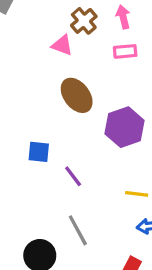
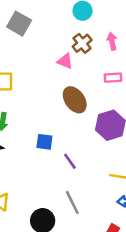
pink rectangle: (125, 51) -> (113, 78), moved

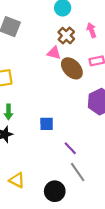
brown ellipse: (75, 100) -> (72, 68), moved
purple line: (70, 161) -> (70, 148), moved

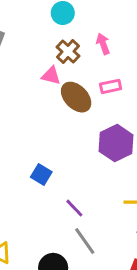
blue square: (47, 124) -> (41, 174), turned 32

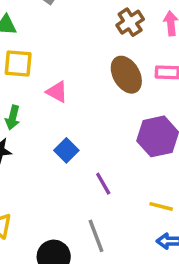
pink triangle: (51, 76) -> (57, 92), moved
purple line: (74, 208) -> (103, 184), moved

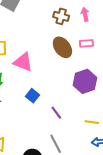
brown cross: (130, 22) -> (61, 16), turned -35
pink triangle: (57, 92) -> (23, 62), size x1.5

